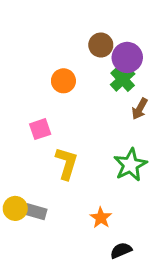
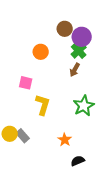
brown arrow: (140, 109) -> (75, 70), moved
pink square: (40, 129) -> (26, 83), turned 32
gray rectangle: (35, 212) -> (23, 136), turned 32

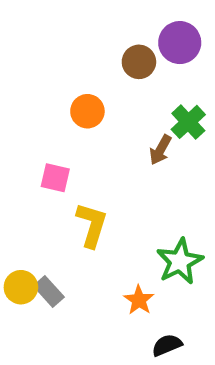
purple circle: (82, 37) -> (180, 43), moved
green cross: (79, 51) -> (188, 122), moved
green star: (84, 106) -> (180, 261), moved

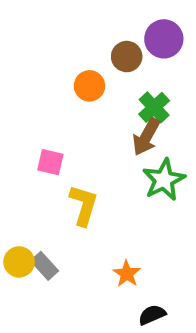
orange circle: (87, 111) -> (89, 86), moved
green cross: (188, 122) -> (154, 107), moved
brown arrow: (160, 150) -> (146, 137), size x1.4
green star: (180, 261) -> (164, 180), moved

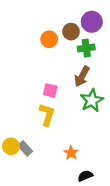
orange circle: (89, 86) -> (49, 39), moved
green cross: (154, 107) -> (86, 48), moved, turned 35
pink square: (50, 162) -> (50, 91), moved

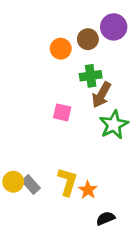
green cross: (86, 48) -> (91, 76), moved
yellow L-shape: (47, 115) -> (68, 182), moved

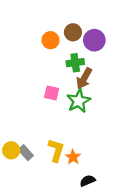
purple circle: (114, 27) -> (94, 40), moved
green star: (114, 125) -> (79, 101), moved

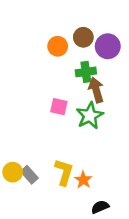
brown arrow: (84, 78) -> (96, 90), turned 135

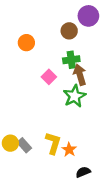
orange circle: (58, 46) -> (26, 43), moved
purple circle: (108, 46) -> (88, 16), moved
pink square: (59, 107) -> (49, 77), moved, turned 32

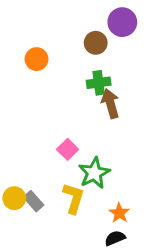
pink square: (49, 77) -> (68, 149), moved
green star: (75, 96) -> (94, 173), moved
orange star: (69, 150) -> (119, 213), moved

